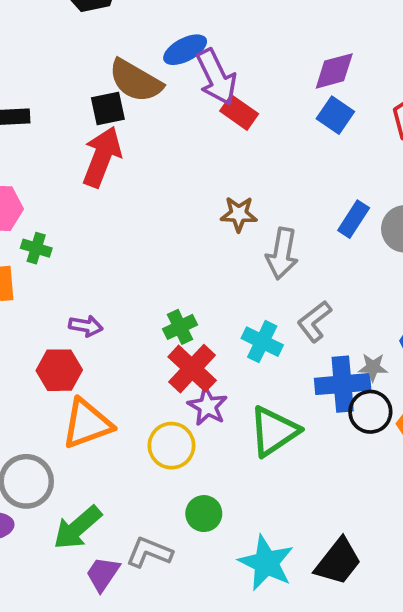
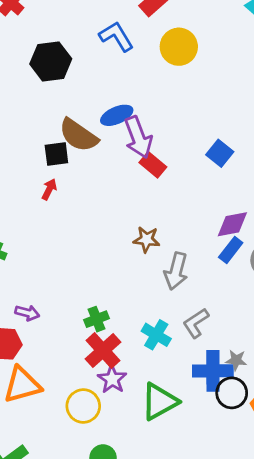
purple diamond: (334, 71) -> (232, 224), moved
blue square: (335, 115) -> (220, 153), moved
red arrow: (102, 157) -> (49, 189), size x0.5

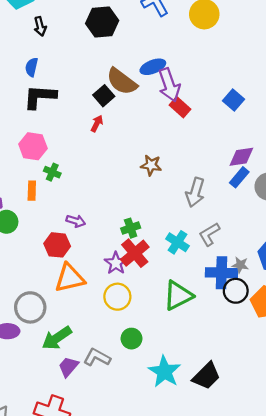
black square: (56, 154) -> (104, 96), turned -36
brown star: (147, 239) -> (151, 165), moved
purple star: (112, 379) -> (116, 263), moved

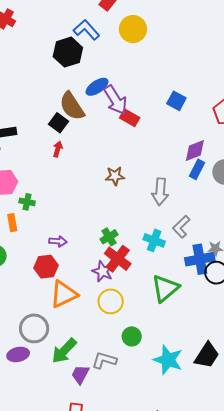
black hexagon: (102, 22) -> (68, 52), moved
brown semicircle: (122, 81) -> (72, 106), turned 32

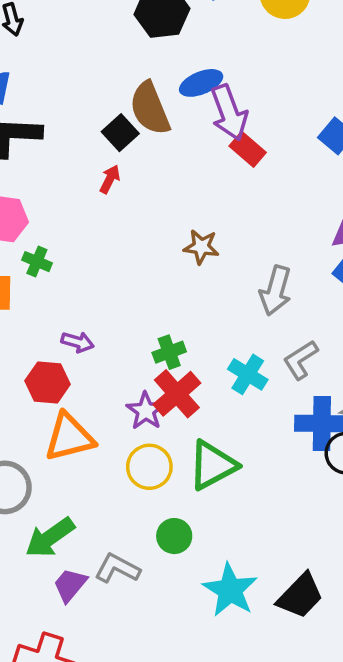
green triangle: (165, 288) -> (212, 465), moved

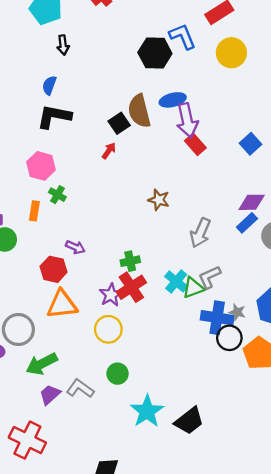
green triangle: (212, 465) -> (193, 288), moved, size x0.7

